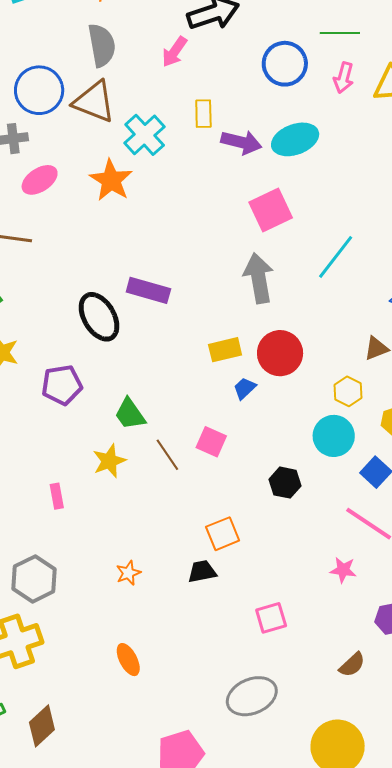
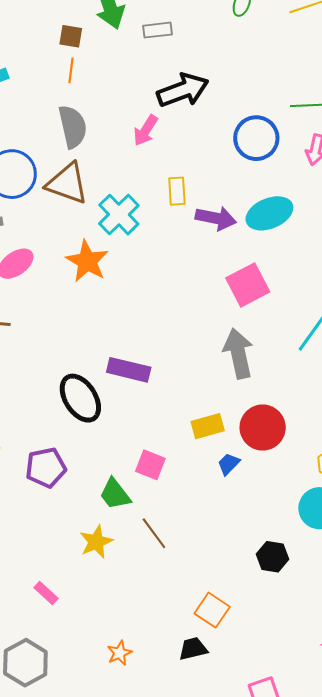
pink square: (211, 442) -> (150, 465), moved
pink rectangle: (57, 496) -> (46, 593), moved, turned -35
orange square: (223, 534) -> (212, 610), turned -32

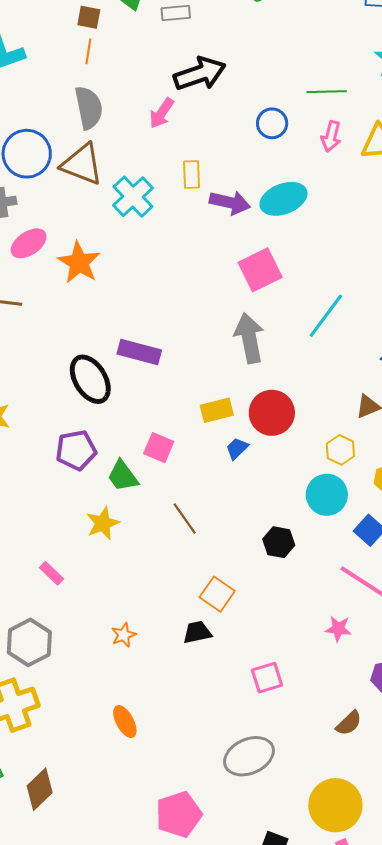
blue circle: (256, 138) -> (272, 123), size x0.7
orange star: (87, 261) -> (79, 263), moved
purple pentagon: (46, 468) -> (76, 450), moved
brown line: (154, 533) -> (185, 519), moved

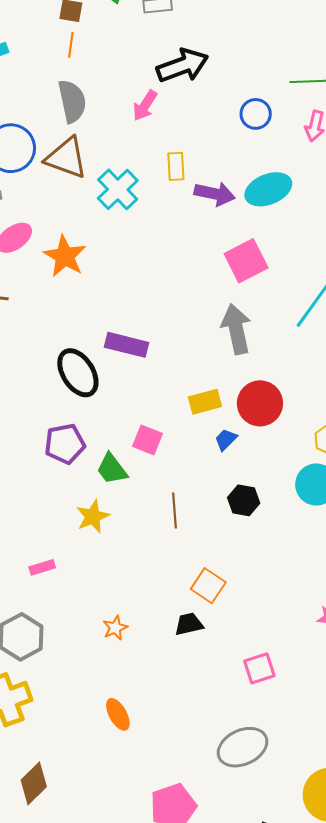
brown line: (185, 519) -> (175, 510), turned 32
black hexagon: (279, 542) -> (244, 500), moved
pink rectangle: (51, 573) -> (42, 567), turned -60

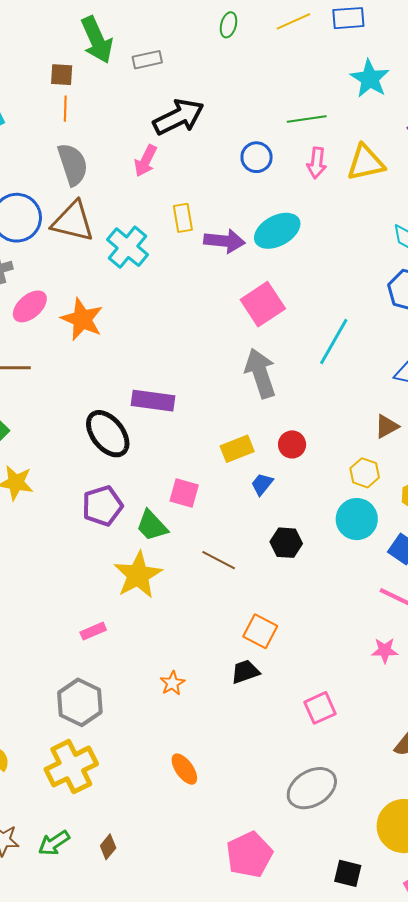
red circle: (260, 403) -> (292, 444), size x0.6
brown line: (175, 510) -> (219, 560), turned -52
yellow star: (93, 517) -> (138, 575), size x1.4
brown diamond: (34, 783) -> (108, 847), size x0.6

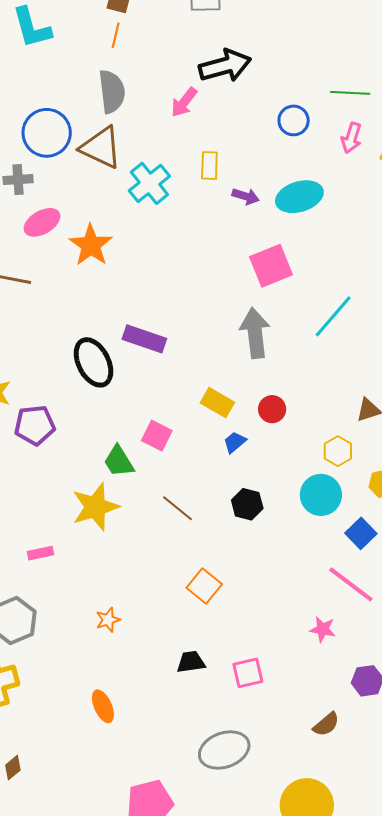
purple arrow: (224, 241) -> (246, 196), size x0.7
yellow rectangle: (237, 449) -> (217, 403), turned 40
purple pentagon: (102, 506) -> (35, 425), moved
black trapezoid: (245, 672) -> (191, 662), moved

